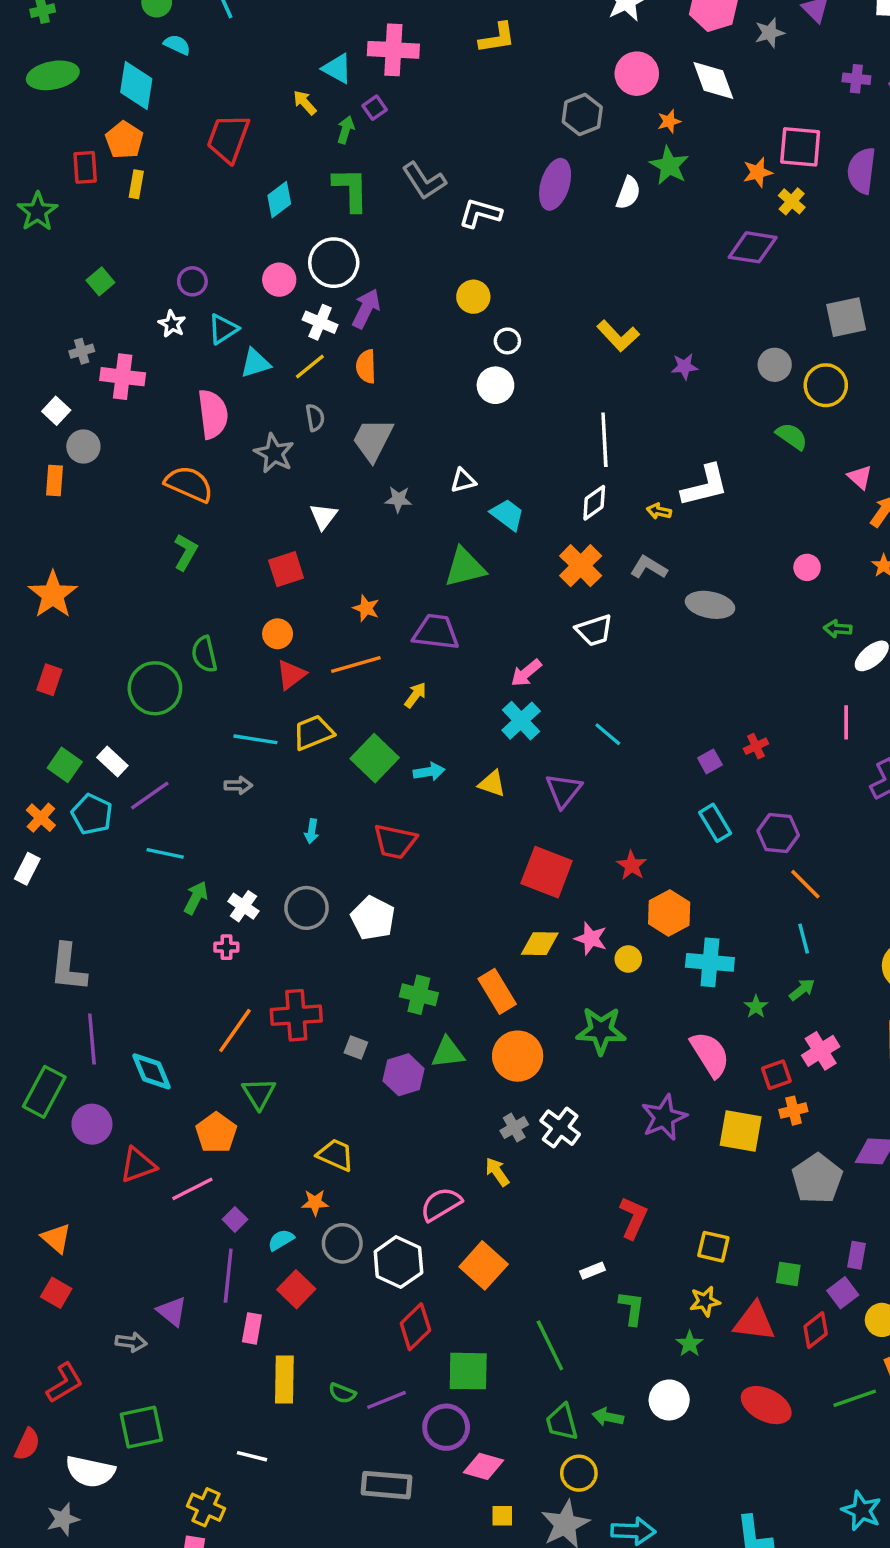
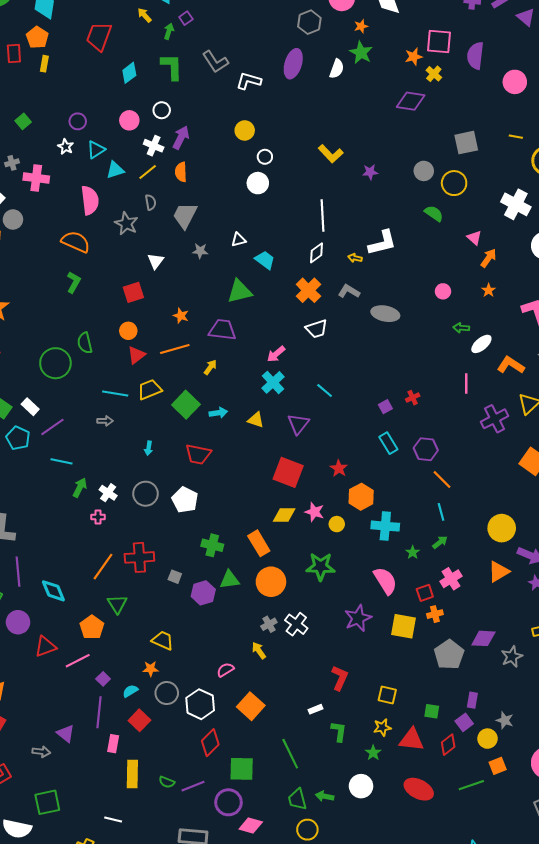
white circle: (334, 263) -> (162, 110), size x0.6
pink semicircle: (441, 1204) -> (225, 670), size x0.7

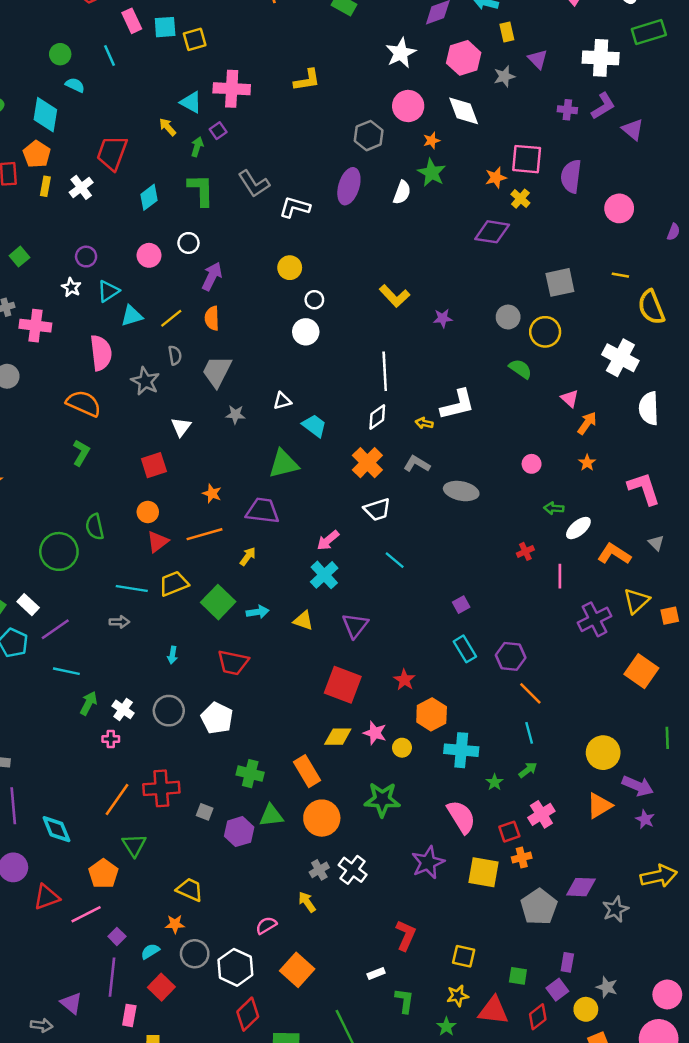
white cross: (154, 146) -> (81, 187), moved, turned 30
cyan line: (325, 391) -> (395, 560), moved
red cross: (413, 398) -> (525, 551), moved

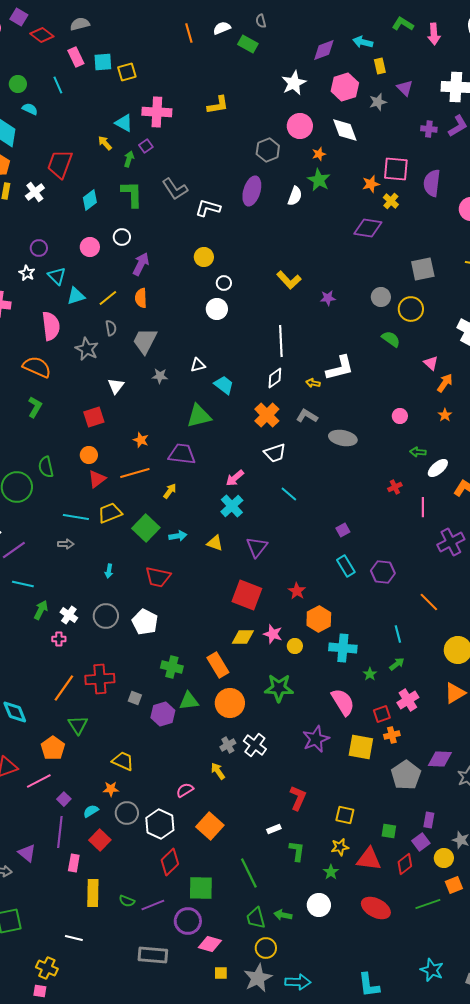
cyan triangle: (108, 291) -> (57, 276), turned -42
orange line: (530, 693) -> (429, 602), moved

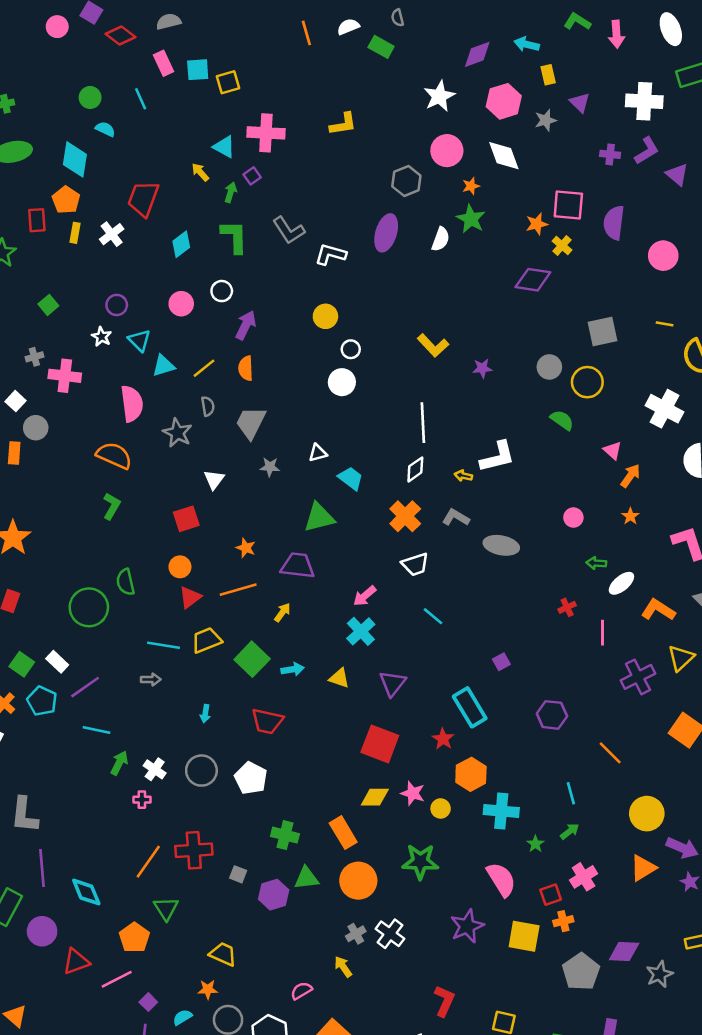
cyan rectangle: (346, 566) -> (470, 707), moved, size x1.4

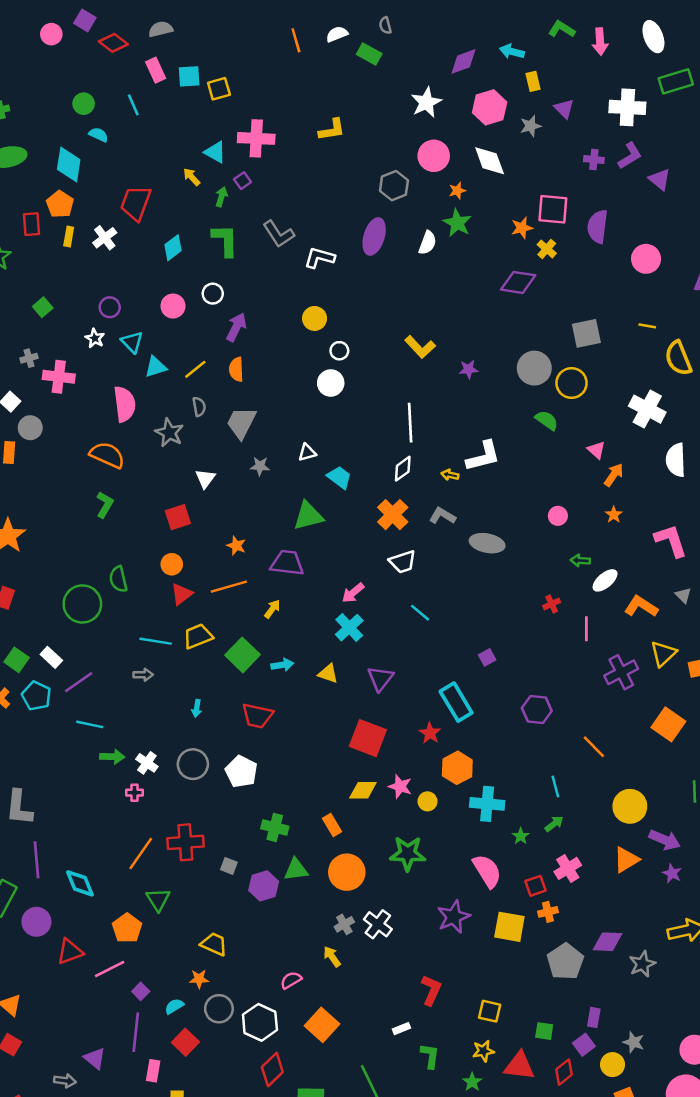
gray circle: (549, 367) -> (534, 368), size x1.4
green arrow: (119, 763) -> (112, 757), turned 65
orange rectangle: (343, 833) -> (332, 825), size x0.7

